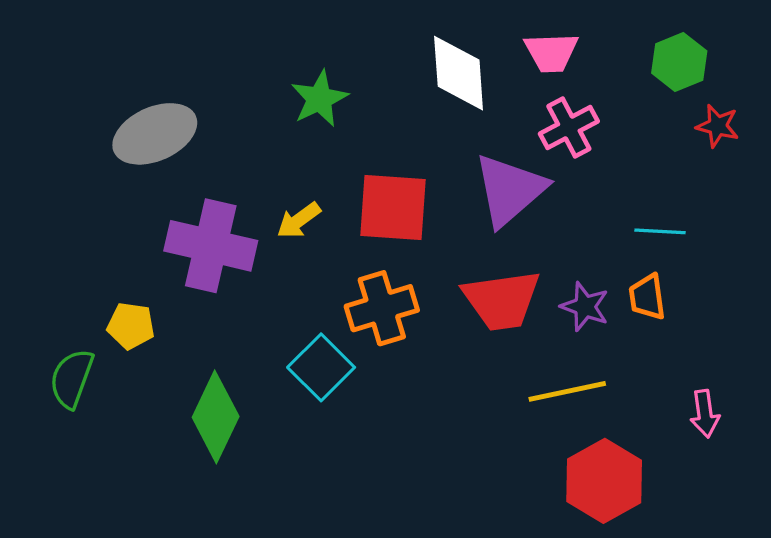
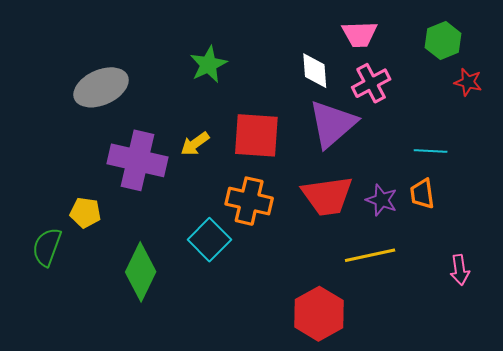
white diamond: (459, 73) -> (315, 71), moved, size x0.7
orange cross: (382, 308) -> (249, 201), turned 30
red hexagon: (604, 481) -> (319, 314), moved

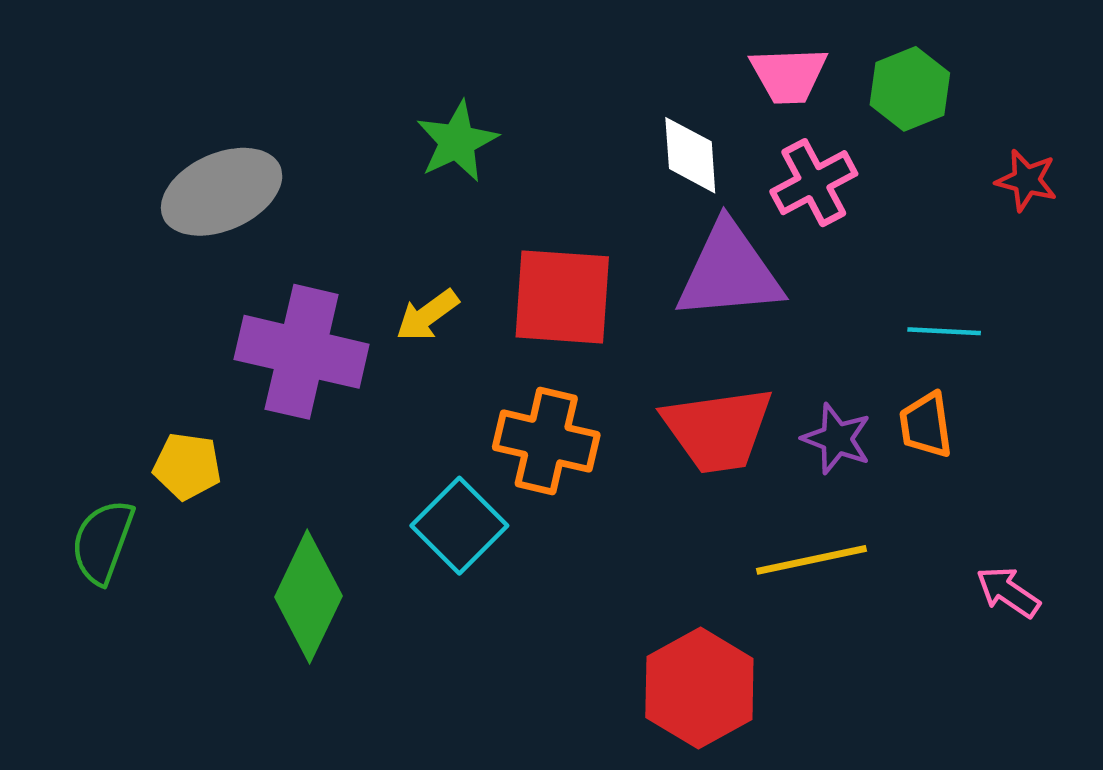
green hexagon: (443, 40) -> (910, 89), moved
purple triangle: (333, 124) -> (729, 272), turned 36
pink arrow: (460, 270) -> (1008, 592), turned 132

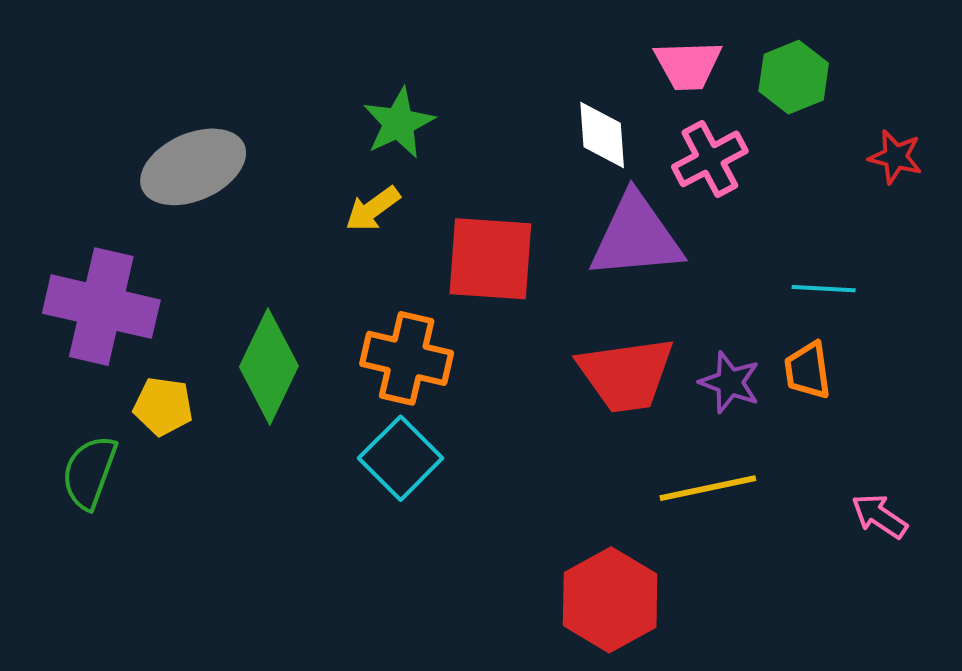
yellow arrow: (427, 315) -> (373, 209), moved
purple cross: (302, 352) -> (101, 307), moved
orange cross: (546, 441) -> (407, 358), moved
green diamond: (308, 597) -> (269, 366), moved

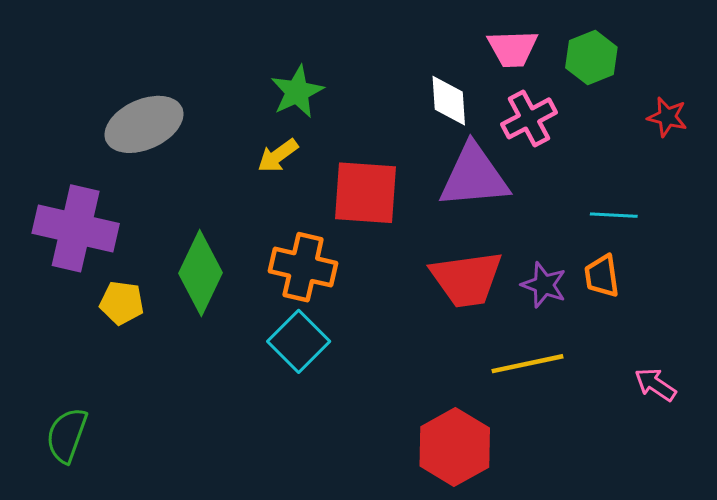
green semicircle: (89, 472) -> (67, 435), moved

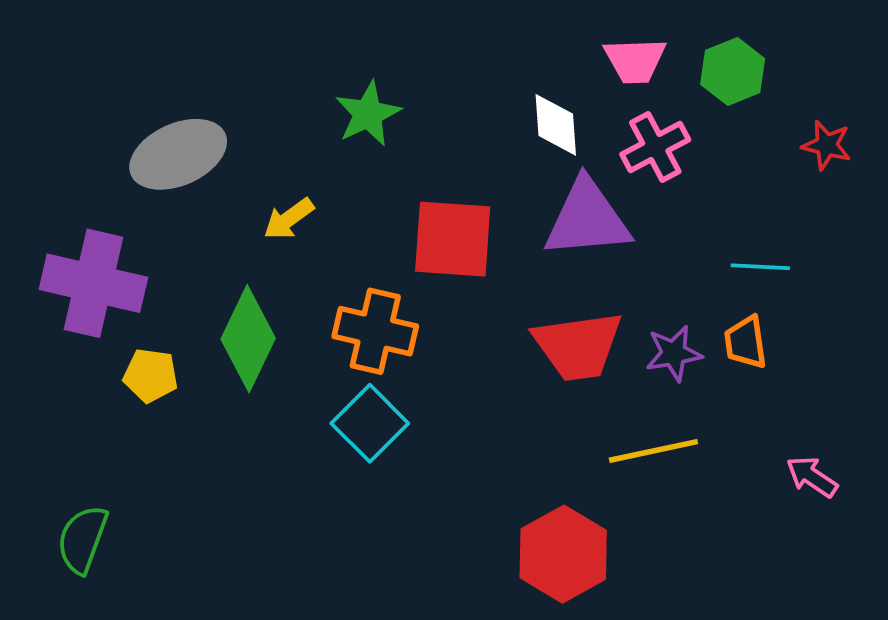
yellow arrow: (278, 156) -> (289, 219), moved
purple star: (544, 285) -> (674, 353), turned -30

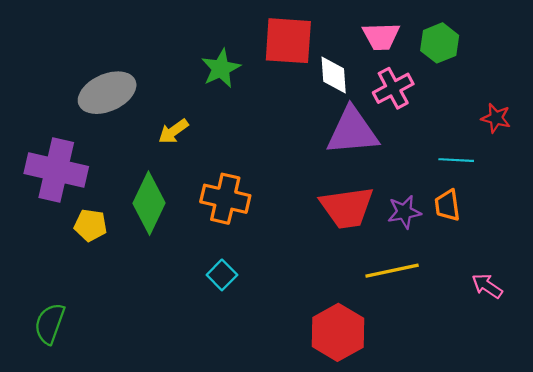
red star: (827, 145) -> (496, 118), moved
red square: (453, 239) -> (288, 41), moved
cyan square: (370, 423) -> (222, 275), moved, size x0.7

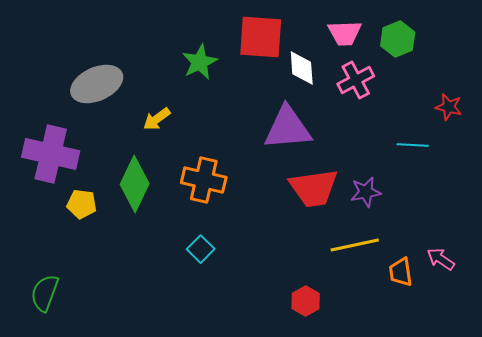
purple triangle: (352, 131) -> (288, 128), moved
orange trapezoid: (447, 205) -> (401, 272), moved
red hexagon: (338, 332) -> (306, 301), size x0.6

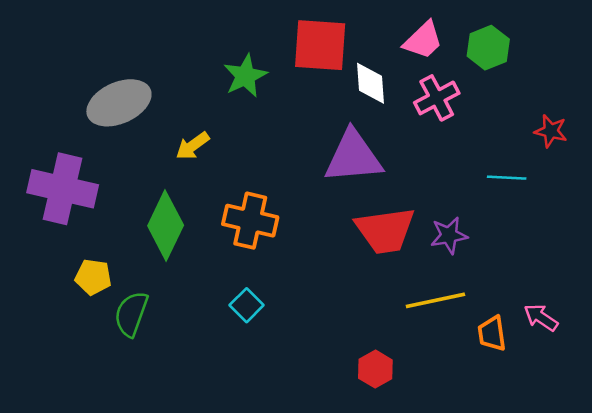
pink trapezoid: (345, 33) -> (423, 40), turned -42
yellow pentagon: (82, 204) -> (93, 277), moved
green semicircle: (45, 293) -> (131, 314), moved

